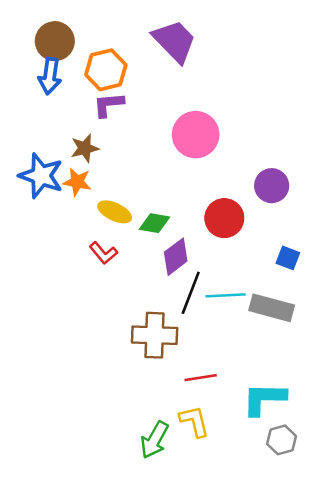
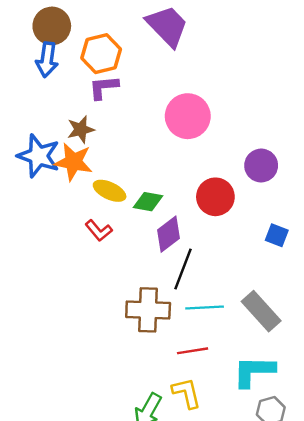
orange star: (77, 182) -> (73, 162), size x1.4
cyan line: (226, 295) -> (205, 308), moved
gray rectangle: (272, 308) -> (261, 311), moved, turned 33

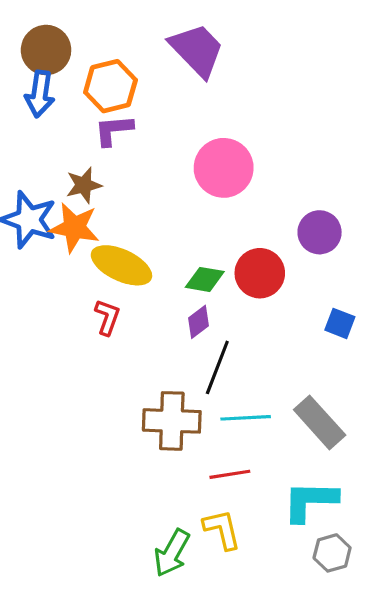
yellow ellipse: (110, 191) -> (121, 265), size x1.4
green diamond: (148, 202) -> (205, 279), moved
red L-shape: (99, 230) -> (107, 317), turned -120
purple diamond: (168, 234) -> (198, 322), size x0.7

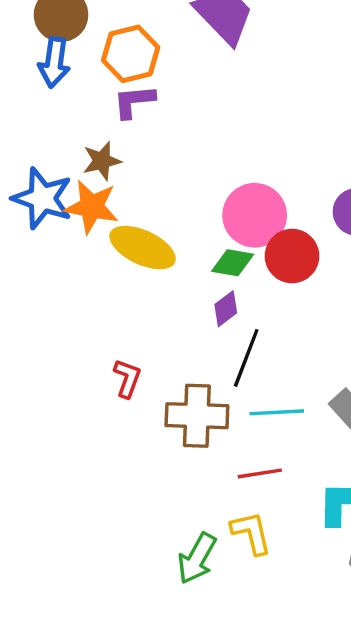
pink circle: (224, 168) -> (255, 215), moved
red L-shape: (107, 317) -> (127, 378), moved

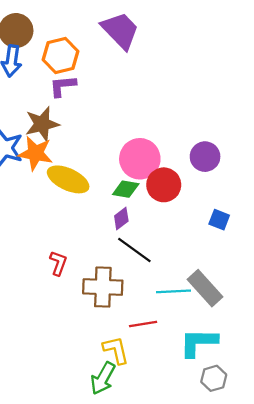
brown star: (102, 161) -> (42, 124), size x1.4
black line: (246, 358) -> (134, 250), turned -75
cyan line: (277, 412) -> (174, 291), moved
yellow L-shape: (251, 533) -> (116, 350), moved

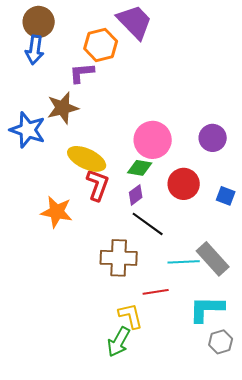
orange hexagon: (60, 56) -> (101, 45), moved
orange star: (35, 153) -> (57, 212), moved
red circle: (164, 185) -> (184, 184), moved
red L-shape: (58, 263) -> (98, 185), moved, size x1.4

